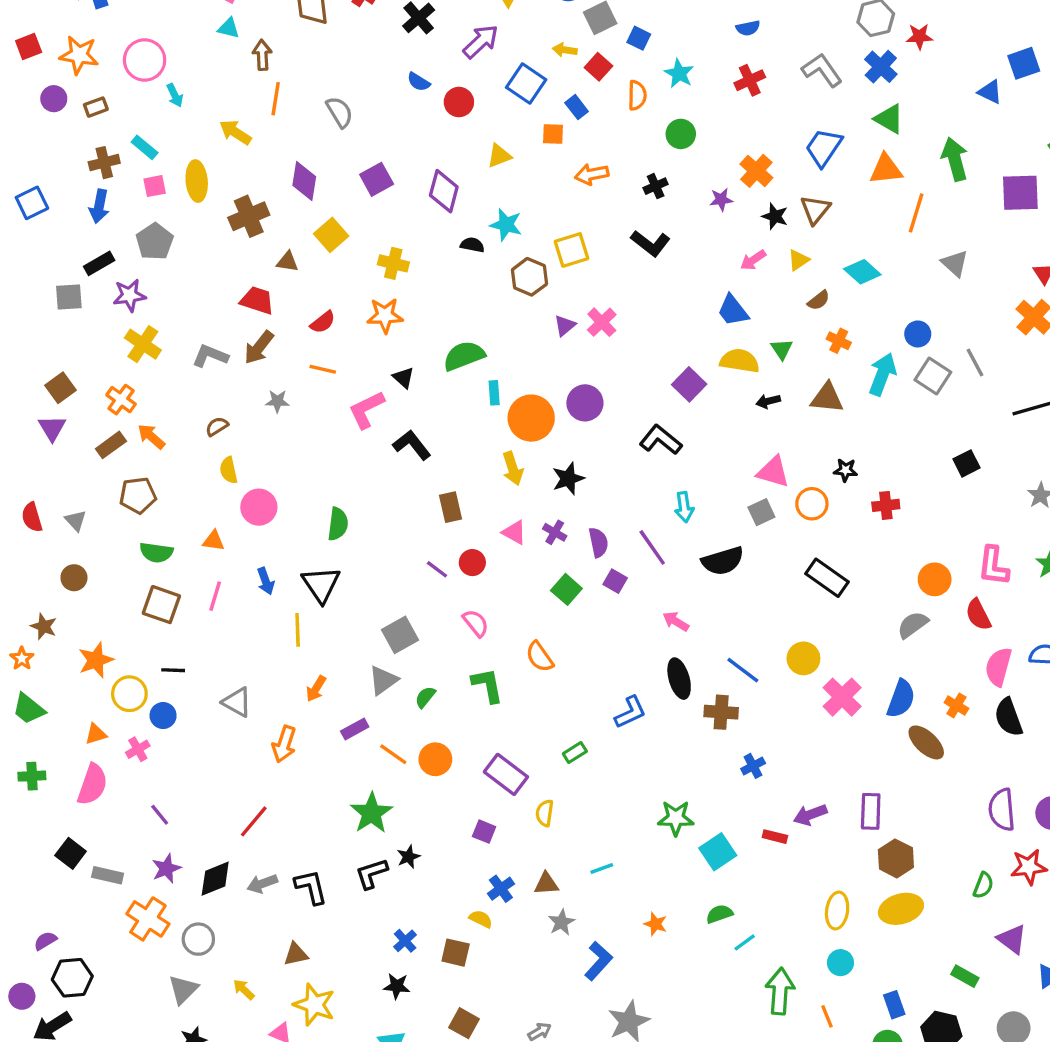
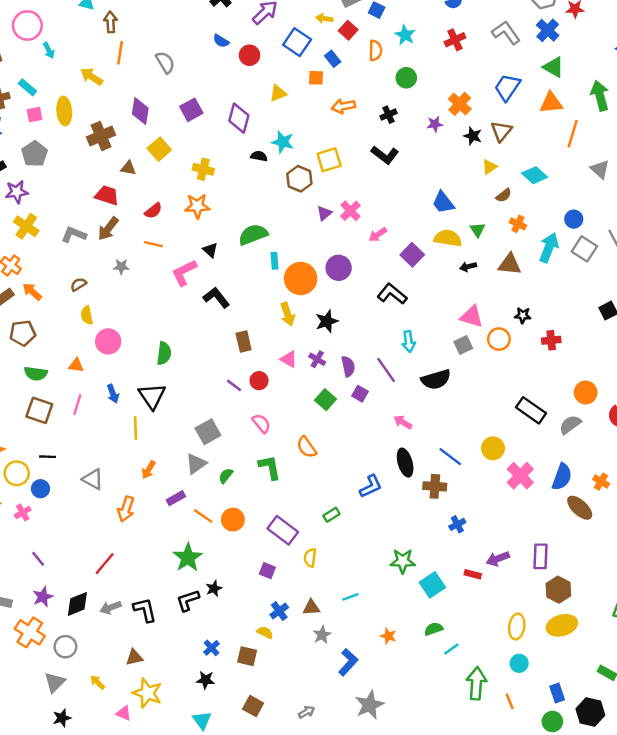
pink arrow: (753, 260) -> (378, 235), moved
black rectangle: (827, 578) -> (531, 410), moved

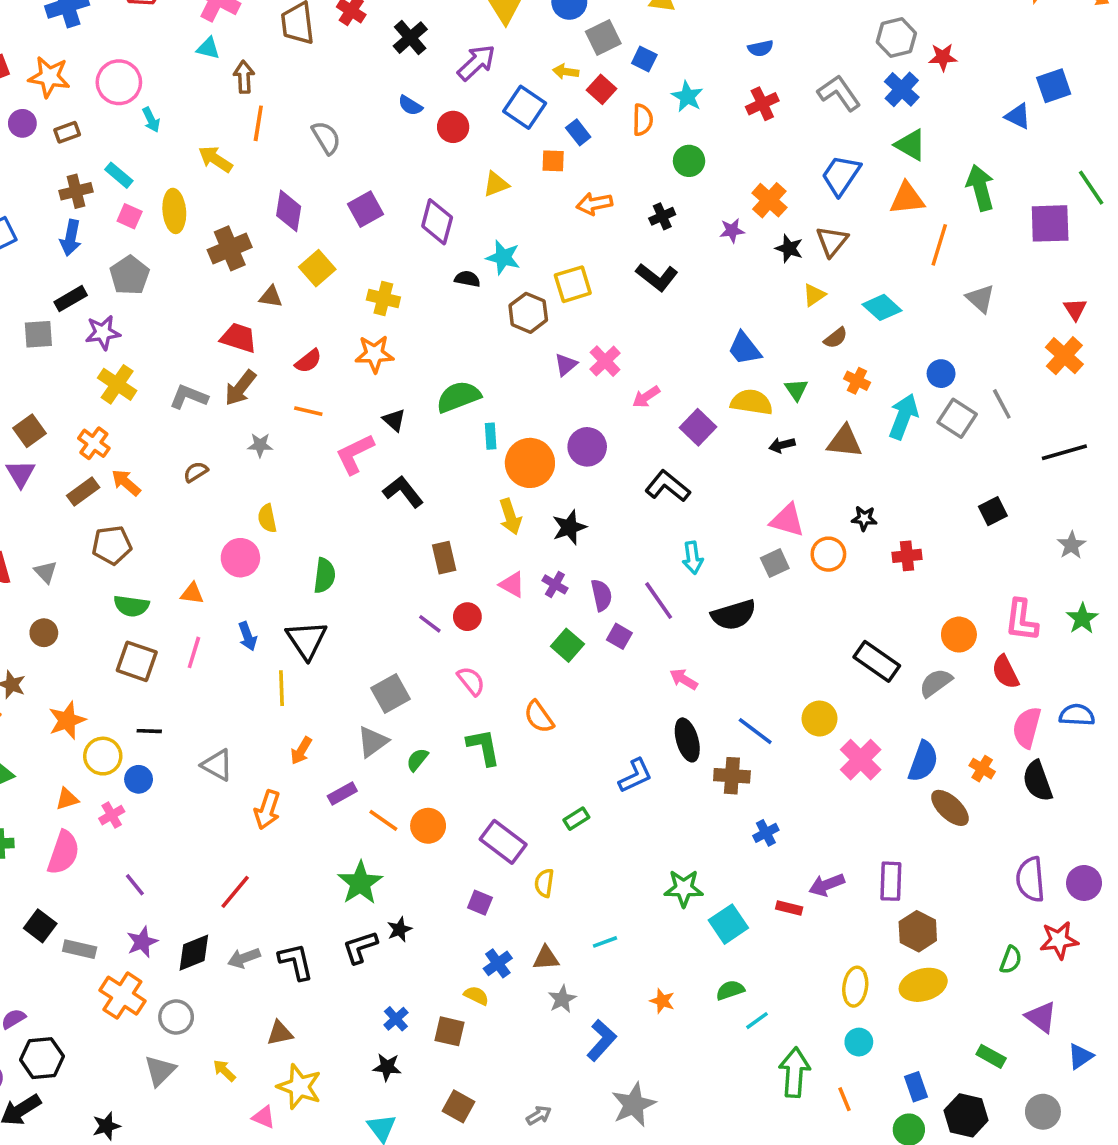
pink square: (35, 115) -> (130, 216), turned 35
yellow semicircle: (87, 315) -> (267, 518), moved
black star: (62, 718) -> (106, 1126), moved

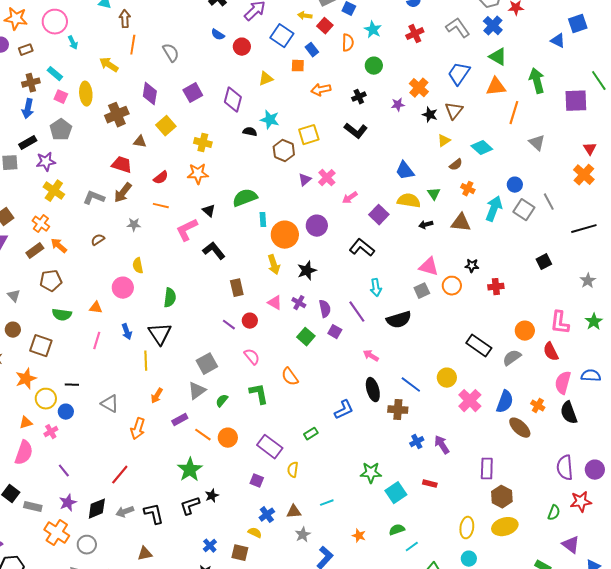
brown square: (137, 661) -> (41, 346), moved
purple arrow: (827, 885) -> (442, 445), moved, turned 78

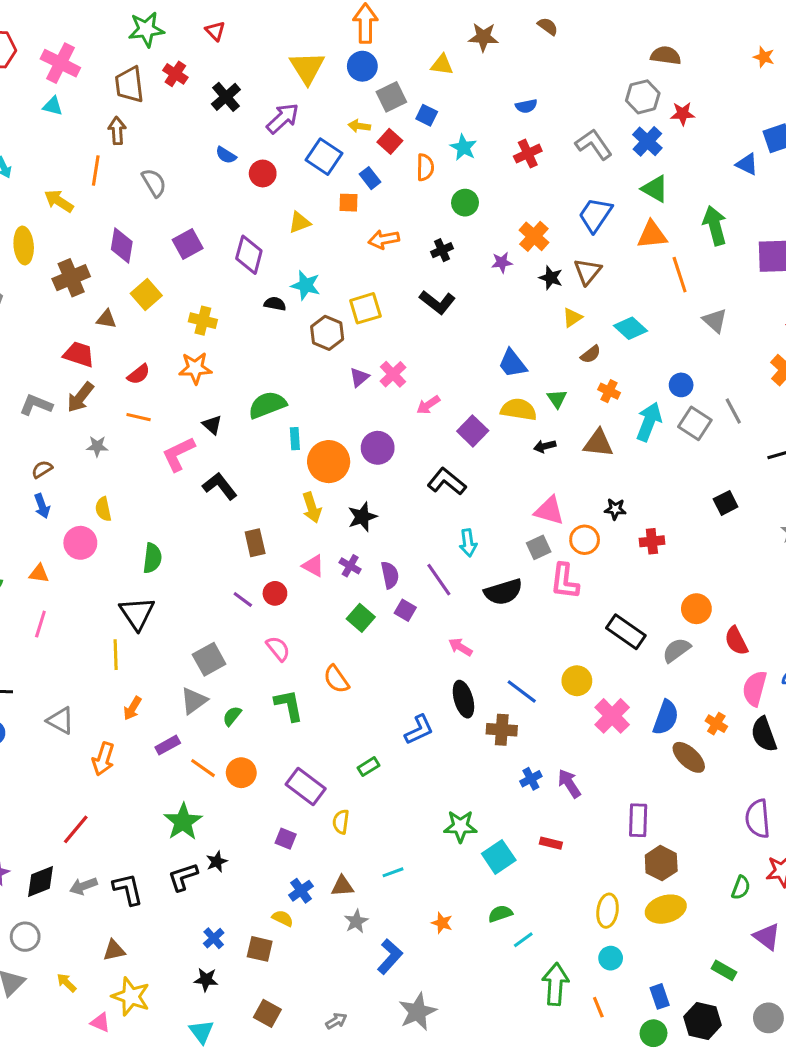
brown arrow: (125, 19) -> (117, 131), moved
orange line: (514, 113) -> (680, 275), turned -35
pink L-shape: (560, 323) -> (565, 581), moved
blue arrow: (127, 332) -> (42, 506), moved

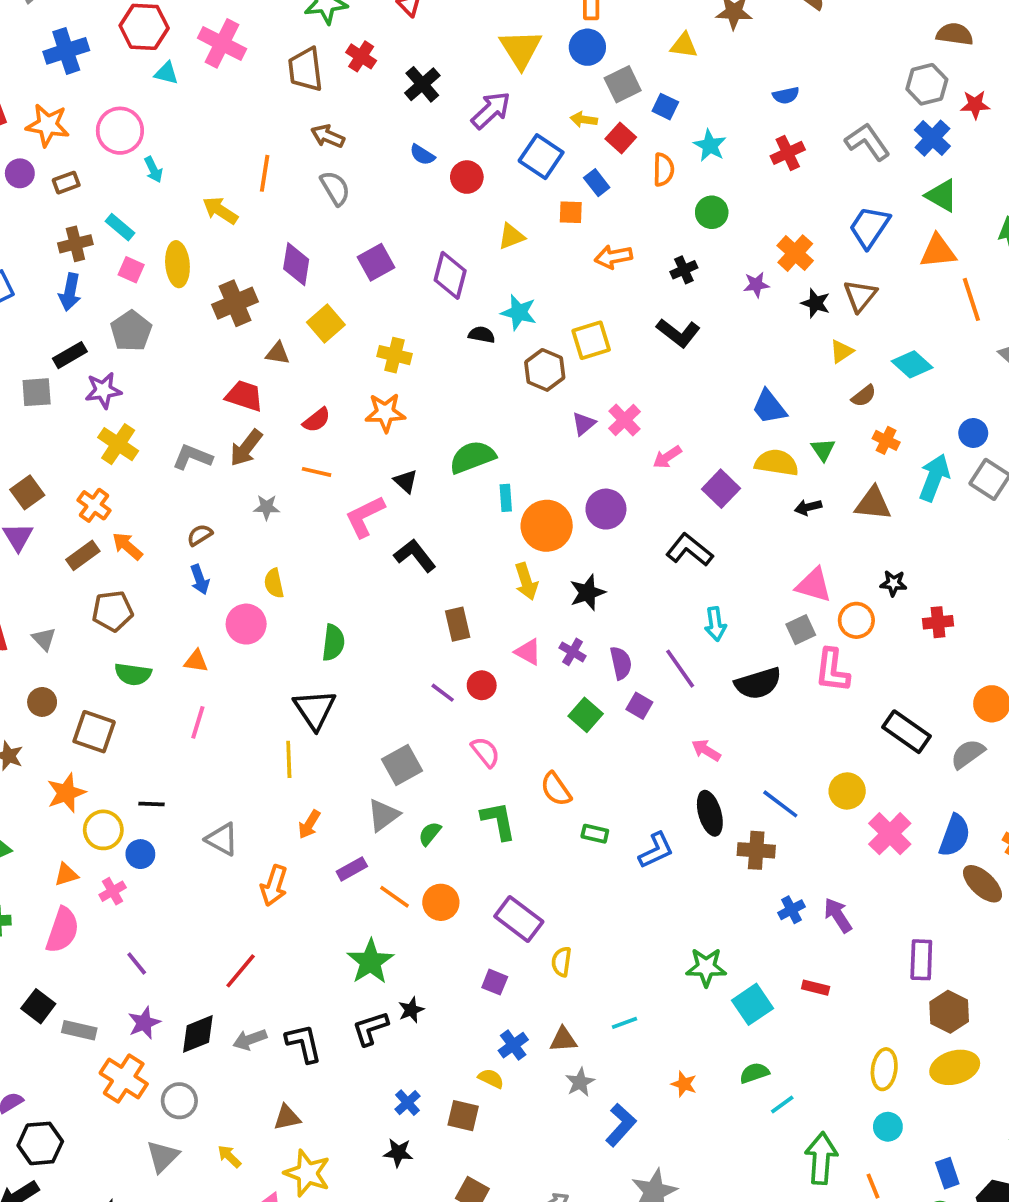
cyan triangle: (53, 106) -> (166, 73), moved
brown arrow: (117, 131) -> (328, 136), moved, turned -64
green rectangle: (368, 767) -> (595, 834), moved, turned 45

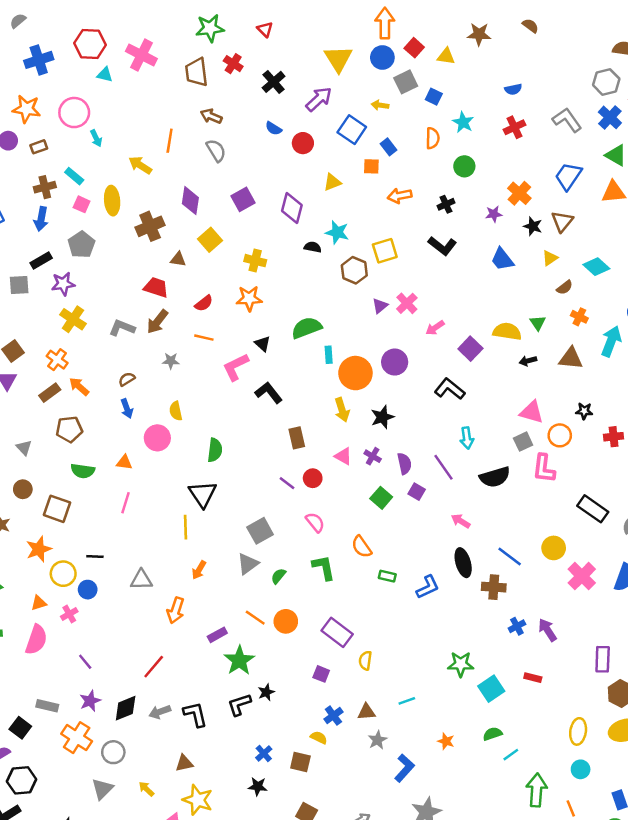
red square: (621, 138) -> (414, 48), moved
blue trapezoid: (769, 407) -> (502, 259), moved
gray triangle: (222, 839) -> (141, 580), turned -30
purple rectangle: (352, 869) -> (217, 635), moved
black square: (38, 1006) -> (20, 728), moved

